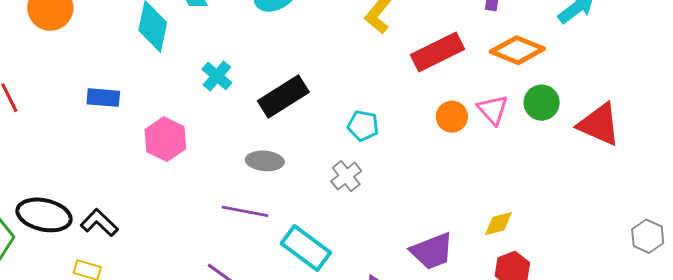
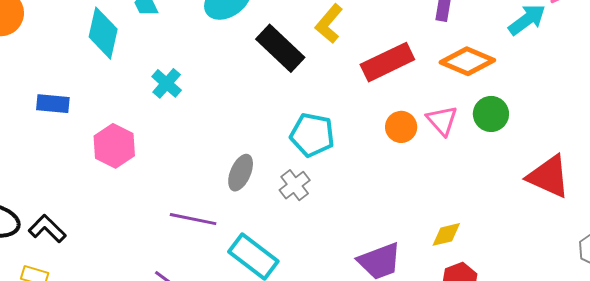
black rectangle: (283, 96) -> (280, 48), moved, turned 75
red triangle: (599, 124) -> (549, 176), moved
cyan pentagon: (363, 126) -> (312, 135), size x1.4
gray ellipse: (265, 161) -> (241, 173), moved, turned -72

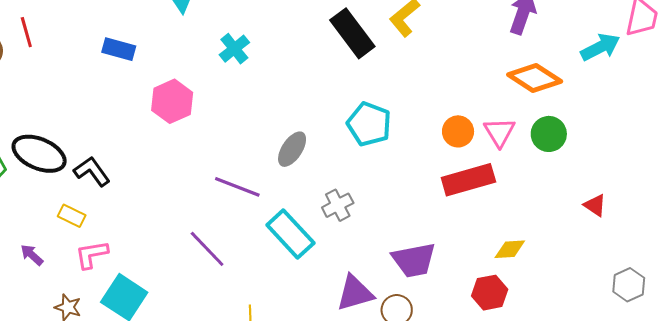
red rectangle: (387, 62) -> (468, 180), moved
red triangle: (549, 176) -> (595, 205), size x0.5
gray cross: (295, 185) -> (338, 205), moved
yellow diamond: (446, 234) -> (510, 249), moved

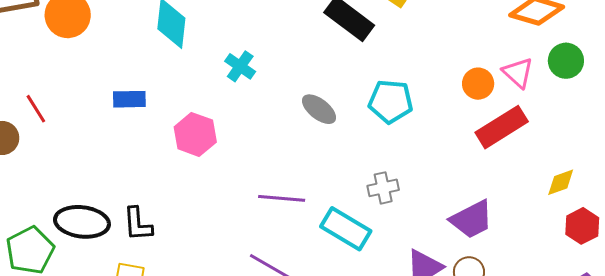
gray ellipse: (292, 149) -> (319, 109), moved, turned -69
black L-shape: (92, 171) -> (138, 224), turned -132
gray cross: (338, 205) -> (383, 188), turned 32
red hexagon: (490, 293) -> (582, 226), moved

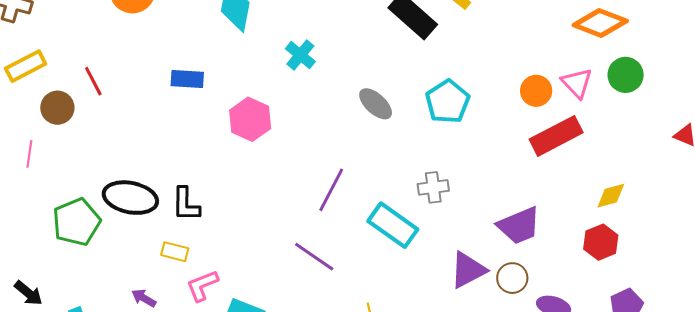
cyan pentagon: (391, 101) -> (448, 102), turned 30
purple line: (282, 198) -> (331, 190), turned -72
red hexagon: (582, 226) -> (601, 242), moved

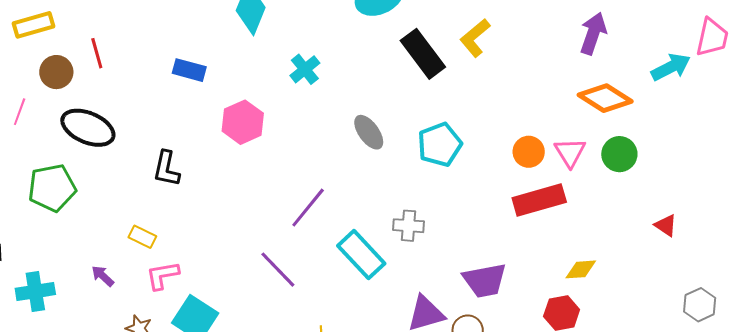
black ellipse: (130, 198) -> (88, 128), moved
black L-shape: (186, 204) -> (166, 169), moved

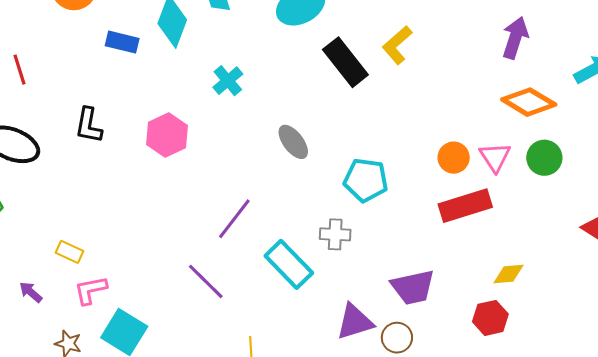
blue rectangle: (189, 70) -> (122, 42), moved
cyan pentagon: (440, 145) -> (366, 180), moved, turned 30
black L-shape: (166, 169) -> (89, 125), moved

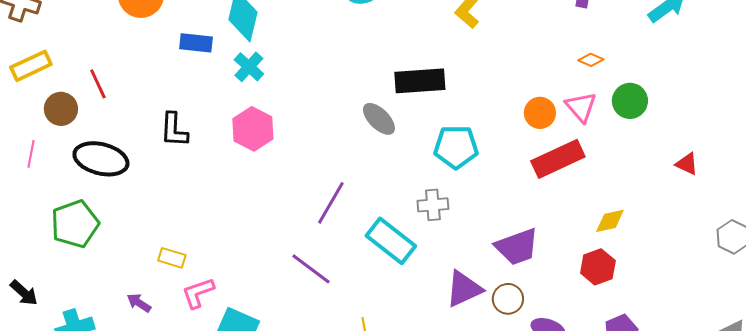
black rectangle: (345, 62) -> (420, 81), moved, turned -48
cyan cross: (228, 81) -> (249, 67), moved
orange diamond: (529, 102) -> (591, 60), moved, size x0.5

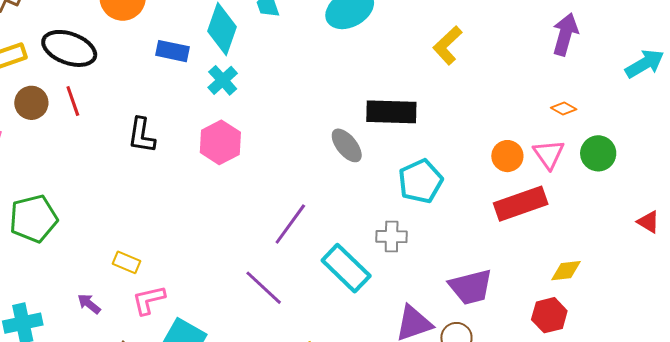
red line: (98, 84) -> (73, 101), moved
cyan pentagon: (456, 147) -> (420, 181), turned -30
black ellipse: (101, 159) -> (69, 48), moved

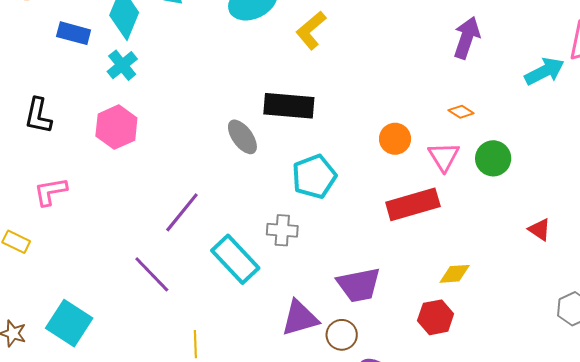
yellow L-shape: (448, 45) -> (311, 30), moved
orange circle: (507, 156) -> (395, 139), moved
pink L-shape: (149, 300) -> (51, 192), moved

